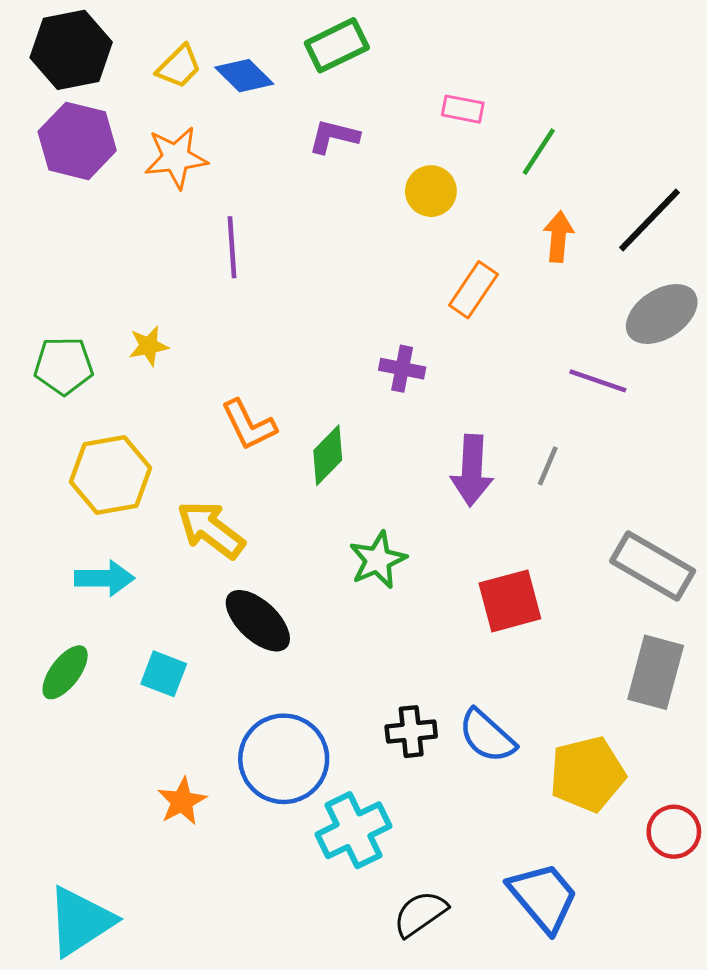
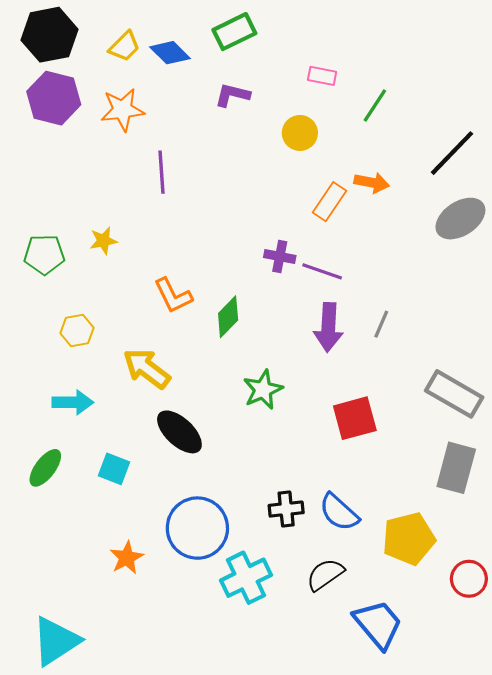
orange arrow: (558, 237) -> (372, 183), moved, turned 96
purple line: (598, 381) -> (322, 271), moved
yellow hexagon: (111, 475) -> (77, 331), size x0.6
black semicircle: (420, 914) -> (325, 575), moved

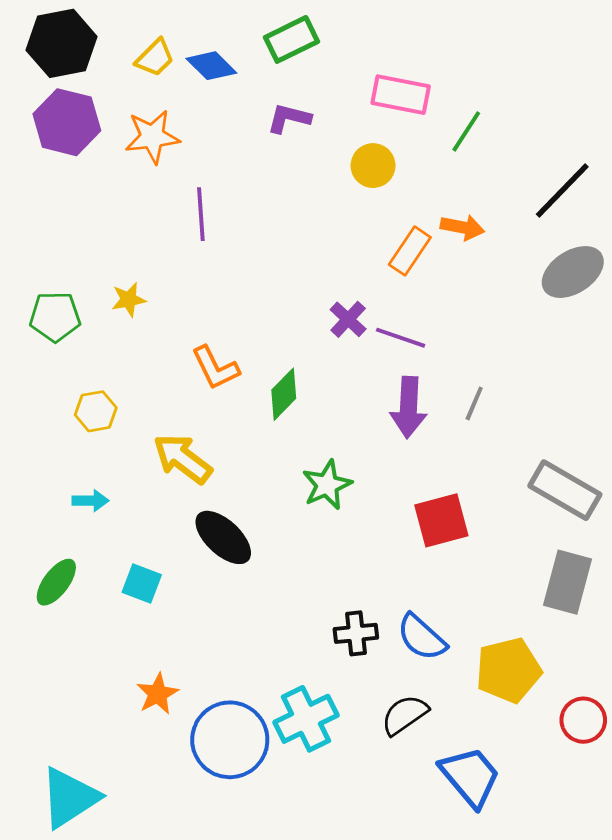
pink rectangle: (322, 76) -> (401, 95), size x1.6
purple cross: (280, 257) -> (348, 319), turned 32
cyan arrow: (73, 402) -> (90, 501), size x0.7
blue circle: (197, 528) -> (230, 740), moved

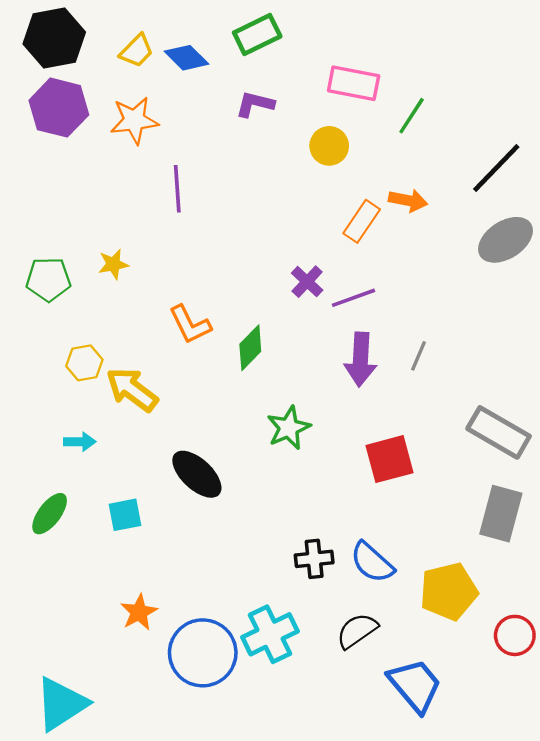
purple line: (401, 338) -> (354, 298), turned -39
yellow arrow: (182, 459) -> (132, 390), moved
cyan square: (142, 583) -> (125, 515), turned -32

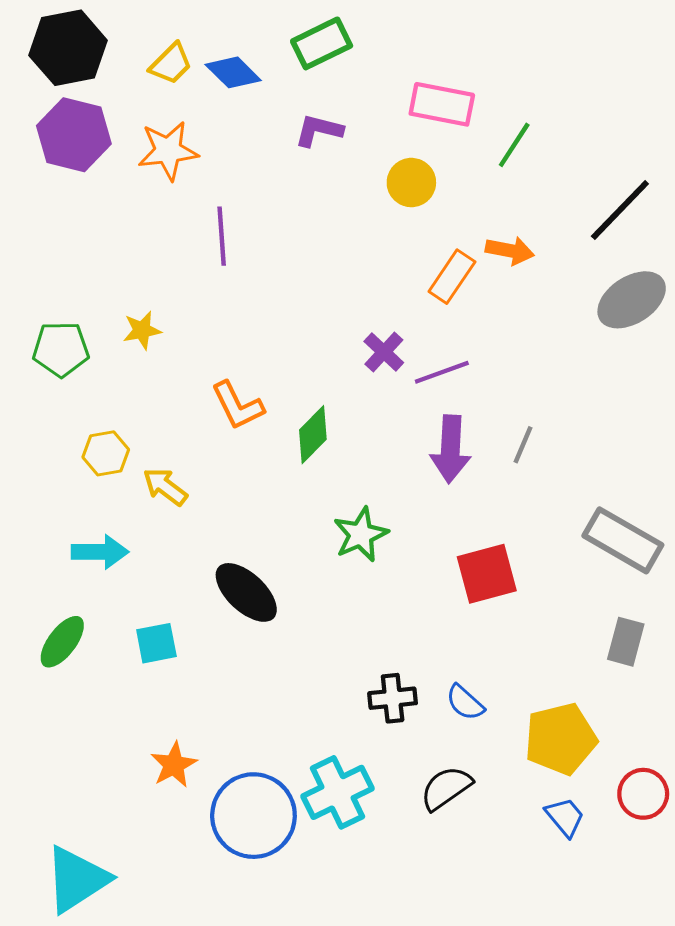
yellow arrow: (132, 390) -> (165, 487), size x0.7
cyan arrow: (80, 442) -> (100, 552), size x1.4
gray rectangle: (501, 514) -> (626, 642), size x0.7
blue semicircle: (372, 562) -> (465, 703), size x0.7
blue trapezoid: (415, 685) -> (565, 817), moved, size x0.6

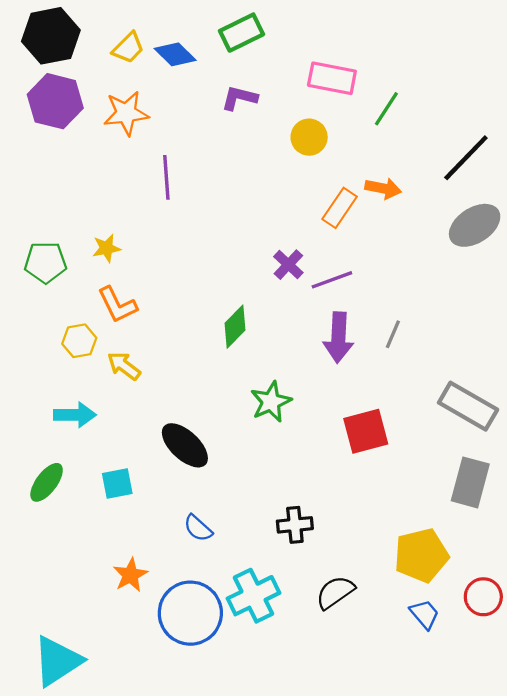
orange L-shape: (238, 406) -> (117, 305), moved
gray rectangle: (626, 642) -> (470, 482), size x1.4
blue semicircle: (465, 703) -> (198, 528), moved

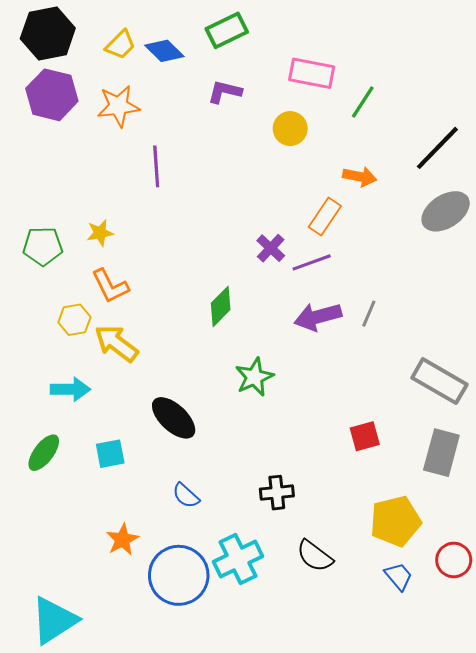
orange rectangle: (340, 208) -> (325, 216), moved
purple arrow: (338, 338) -> (318, 317), turned 72
yellow arrow: (124, 366) -> (116, 343), size x1.4
red square: (366, 431) -> (365, 436), moved, size x0.7
black semicircle: (335, 592) -> (315, 556), turned -108

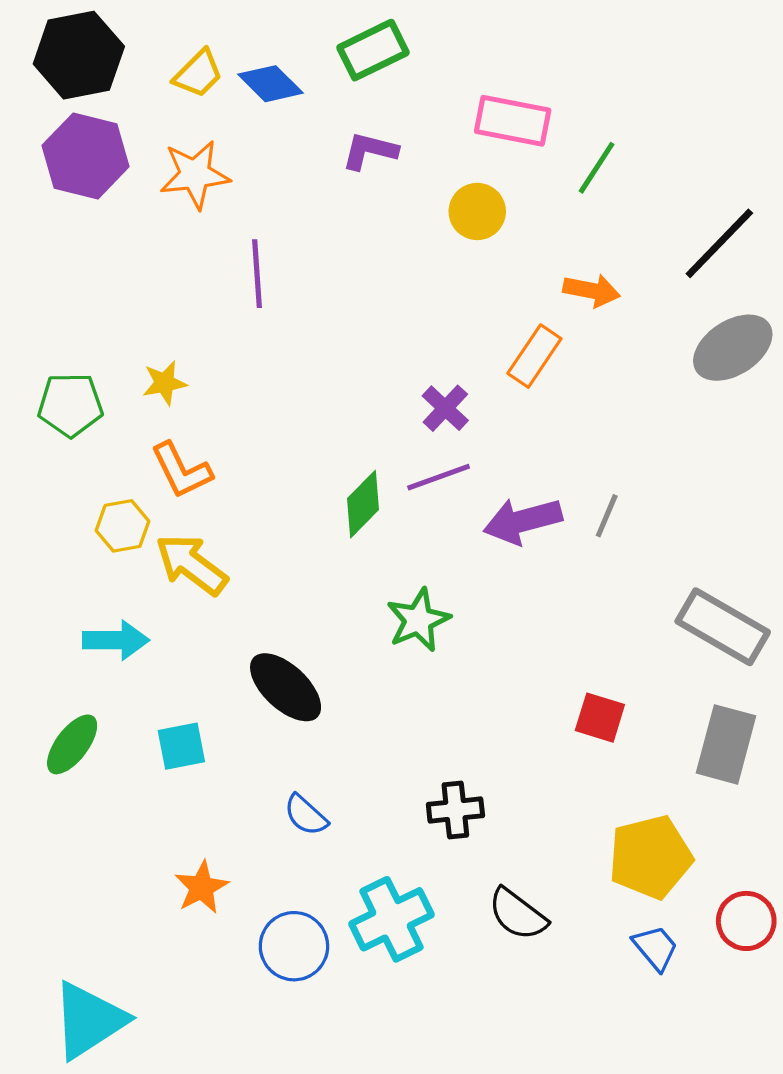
purple line: (312, 262) -> (439, 477), moved
red square: (365, 436) -> (600, 718), turned 32
blue circle: (179, 575) -> (294, 946), size x0.7

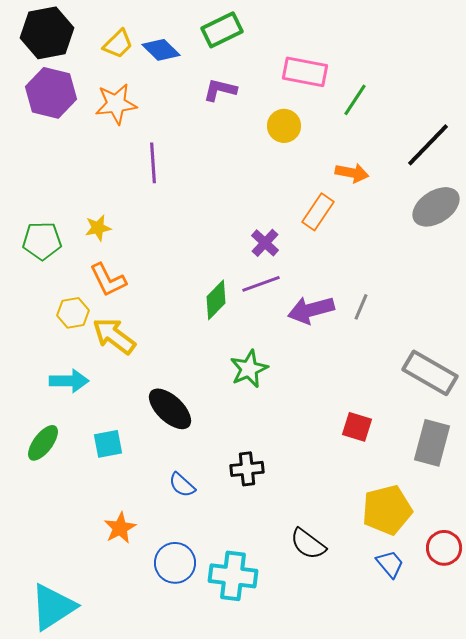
black cross: (455, 810) -> (247, 469), moved
cyan cross: (392, 919) -> (233, 576), moved, turned 33

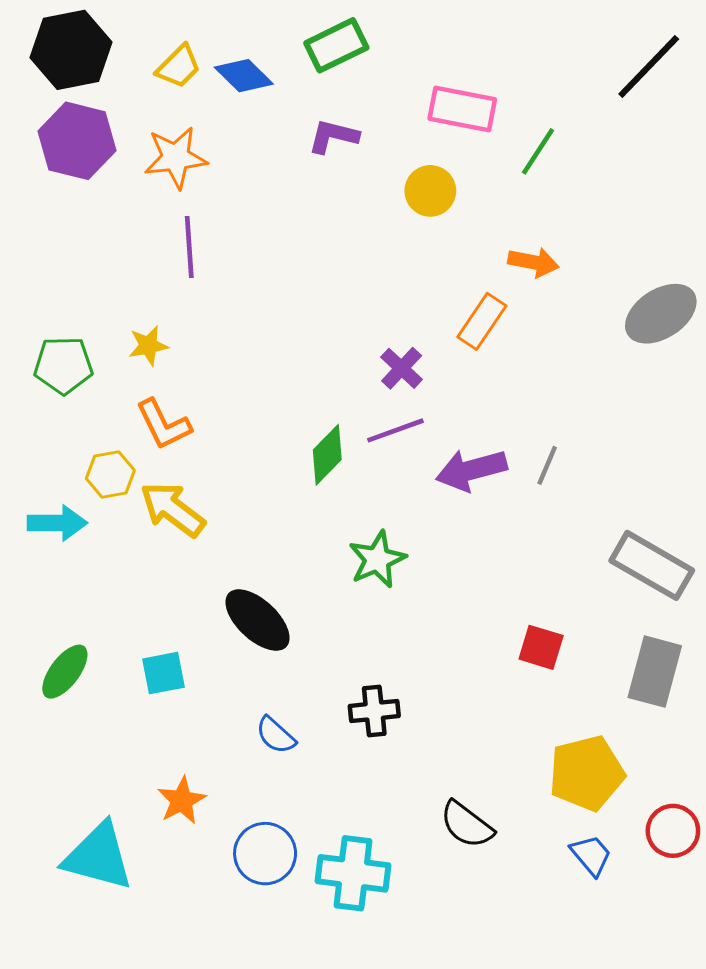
black line: (428, 145) -> (649, 67), moved
purple line: (153, 163) -> (189, 247), moved
cyan arrow: (69, 381) -> (57, 523), moved
cyan triangle: (53, 607) -> (98, 857), moved, turned 48

